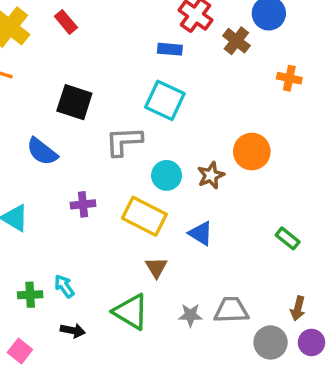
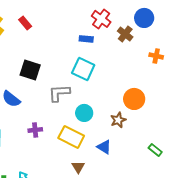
brown star: (211, 175) -> (118, 120), moved

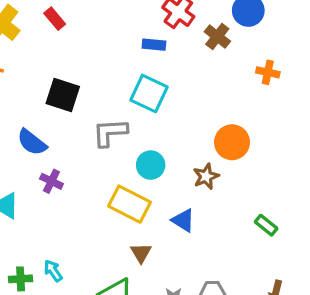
purple cross: (35, 130) -> (51, 181), moved, turned 32

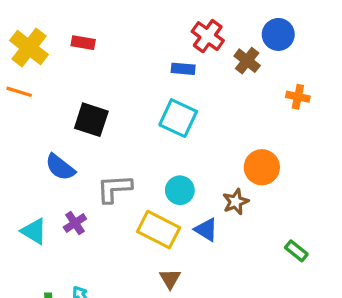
red rectangle: (55, 19) -> (83, 43), turned -40
gray L-shape: (110, 132) -> (114, 189), moved
purple cross: (51, 181) -> (75, 223), moved, turned 30
blue triangle: (183, 220) -> (206, 230), moved

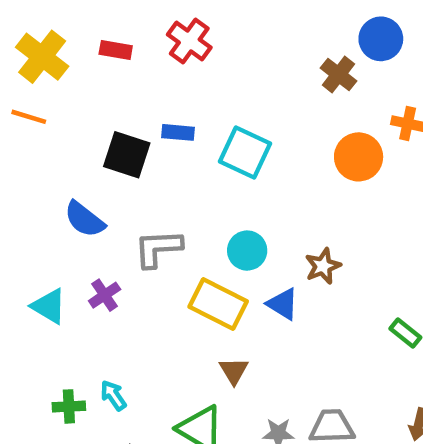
red cross: (208, 36) -> (189, 41), moved
blue rectangle: (183, 69) -> (178, 132), moved
orange circle: (262, 167) -> (359, 157), moved

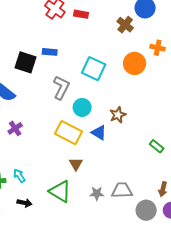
red rectangle: (116, 50) -> (81, 14), moved
cyan square: (245, 152) -> (94, 69), moved
gray L-shape: (158, 248) -> (61, 88), moved, turned 120

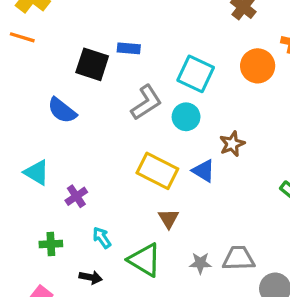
gray L-shape: (61, 88) -> (146, 102), turned 30
cyan circle: (82, 107) -> (186, 117), moved
purple cross: (15, 128) -> (76, 196), moved
cyan arrow: (19, 176) -> (102, 238), moved

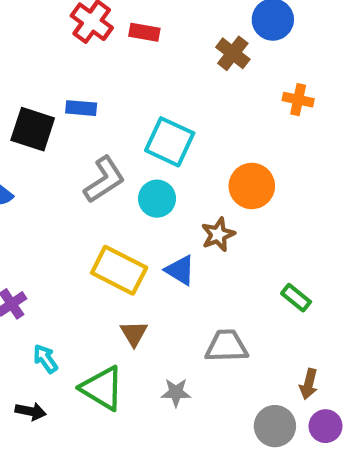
orange circle: (258, 66) -> (252, 186), moved
gray trapezoid: (239, 258) -> (227, 346), moved

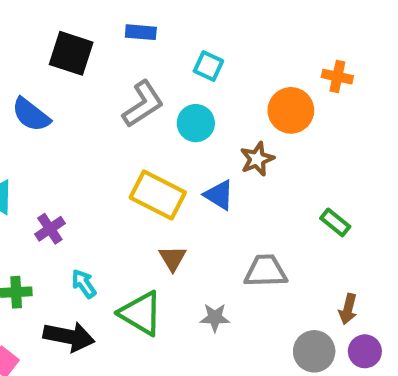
orange cross: (298, 100) -> (337, 77), moved
blue rectangle: (81, 108) -> (141, 32), moved
cyan square: (170, 142) -> (208, 66), size x0.6
black arrow: (31, 411) -> (69, 337), size x1.6

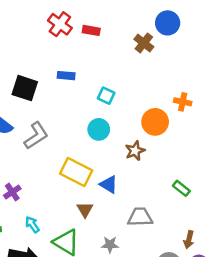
gray L-shape: (143, 104) -> (36, 136), moved
blue triangle: (219, 195) -> (109, 185), moved

